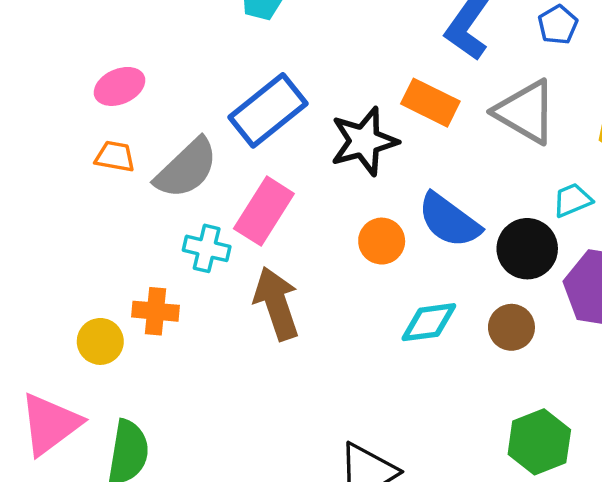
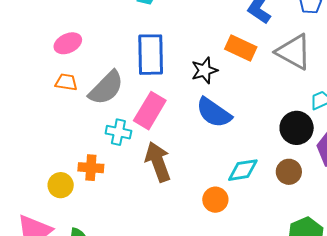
blue rectangle: (268, 110) -> (151, 55), turned -51
black star: (364, 141) -> (204, 70), size x0.7
blue semicircle: (449, 220) -> (214, 113), moved
orange circle: (382, 241) -> (215, 200), moved

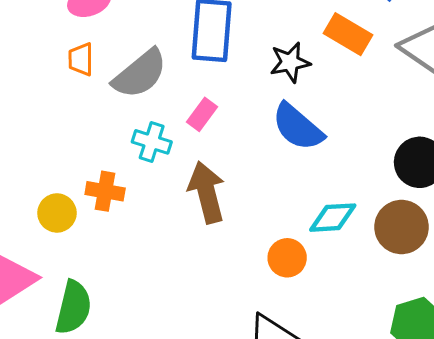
orange trapezoid: (66, 82) -> (81, 59), turned -105
pink rectangle: (150, 111) -> (202, 114), size x0.6
brown circle: (289, 172) -> (401, 227), size x1.4

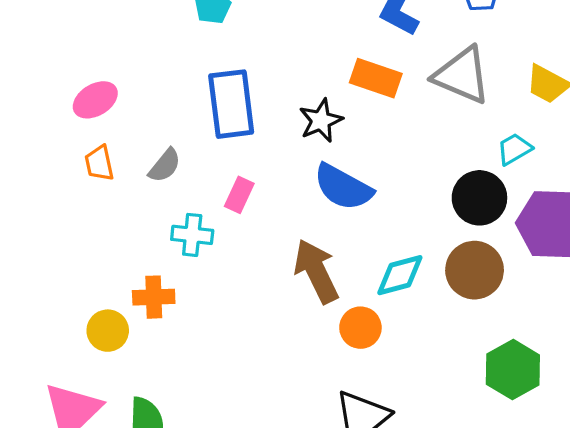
gray semicircle: (140, 74) -> (165, 166), size x0.6
brown arrow: (207, 192) -> (316, 271), moved

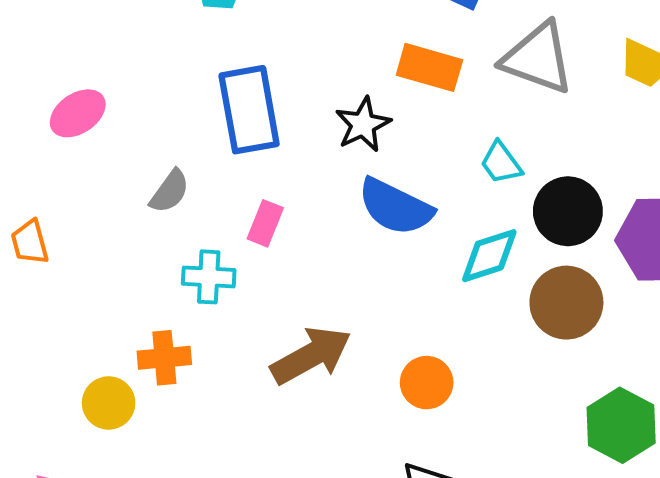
cyan trapezoid: (514, 149) -> (501, 163), moved, turned -93
orange trapezoid: (99, 163) -> (30, 242), moved
brown arrow: (316, 271) -> (311, 356), moved, turned 90
cyan diamond: (400, 275) -> (489, 256), moved

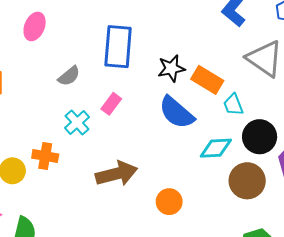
orange rectangle: (429, 67) -> (207, 80), moved
pink ellipse: (78, 113) -> (35, 26), turned -48
cyan cross: (209, 277) -> (77, 123), turned 30

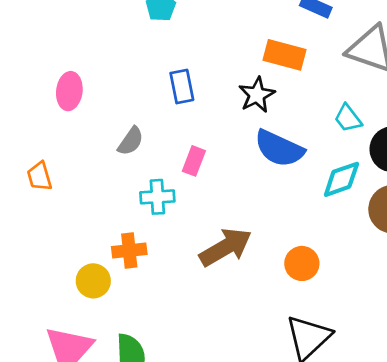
blue rectangle: (118, 47) -> (182, 86), size x0.6
orange rectangle: (207, 80) -> (284, 55), moved
cyan cross: (77, 123) -> (157, 197), turned -35

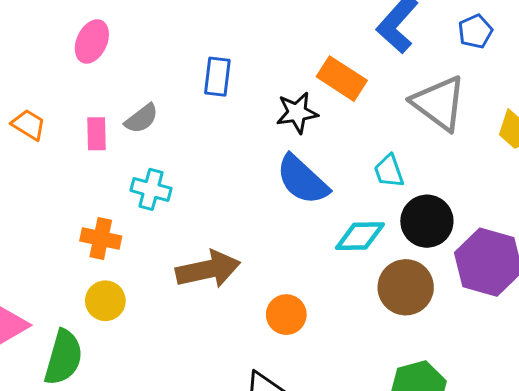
pink rectangle: (194, 161) -> (97, 134), moved, turned -40
orange trapezoid: (40, 176) -> (28, 125), turned 120
yellow circle: (93, 281) -> (105, 301), moved

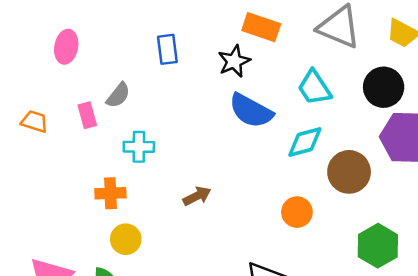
cyan trapezoid: (389, 171) -> (314, 88), size x1.4
black circle: (427, 221) -> (384, 87), moved
brown arrow: (208, 269) -> (197, 196), size x0.6
orange circle: (286, 315) -> (297, 212), moved

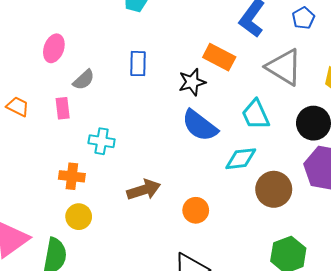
gray semicircle: (118, 95) -> (84, 80), moved
brown arrow: (197, 196) -> (144, 190), size x1.4
orange circle: (297, 212) -> (196, 210), moved

